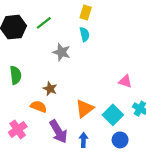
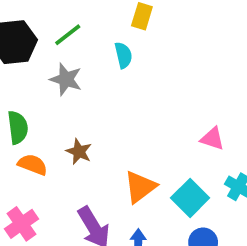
cyan semicircle: (85, 34) -> (123, 55), moved
gray star: (62, 52) -> (66, 79), moved
orange semicircle: (39, 106) -> (33, 165), moved

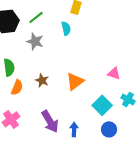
orange semicircle: (33, 165) -> (17, 87), turned 91
orange triangle: (140, 187) -> (75, 81), moved

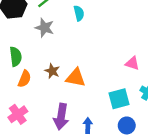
orange triangle: (75, 81) -> (76, 78), moved, turned 48
cyan square: (102, 105) -> (119, 99), turned 30
purple arrow: (50, 121) -> (61, 117), turned 40

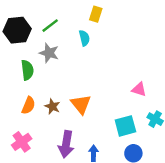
green semicircle: (16, 57) -> (27, 70), moved
brown star: (52, 71) -> (52, 107), moved
orange triangle: (76, 78) -> (81, 104), turned 40

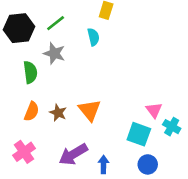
pink triangle: (139, 89) -> (154, 110), moved, turned 35
cyan square: (125, 126) -> (139, 134), turned 35
purple arrow: (66, 144) -> (73, 154), turned 50

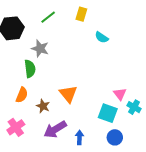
green line: (56, 23) -> (48, 17), moved
cyan semicircle: (93, 37) -> (102, 37), moved, turned 136
green semicircle: (30, 72) -> (30, 69), moved
brown star: (58, 113) -> (43, 106), moved

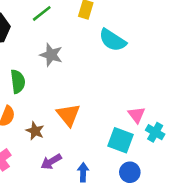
cyan semicircle: (102, 37) -> (112, 40), size x1.5
gray star: (40, 48) -> (51, 55), moved
purple arrow: (55, 129) -> (51, 162), size x0.7

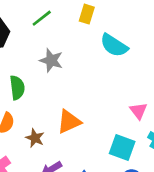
orange triangle: (68, 115) -> (69, 122), turned 45
pink triangle: (137, 115) -> (138, 111), moved

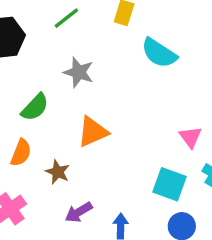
green semicircle: (17, 88) -> (35, 107), turned 50
orange triangle: (69, 122) -> (93, 132), moved

